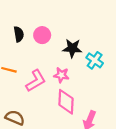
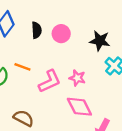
black star: (72, 48) -> (100, 41), moved
pink diamond: (66, 102) -> (79, 107), turned -35

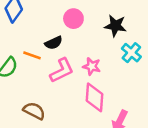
black semicircle: (37, 30) -> (54, 43), moved, turned 70
pink diamond: (79, 107) -> (94, 97), turned 32

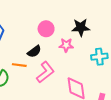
cyan cross: (131, 53) -> (99, 57), moved, turned -35
pink star: (92, 66) -> (66, 45), moved

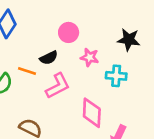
black star: (81, 27) -> (129, 40), moved
cyan cross: (99, 57) -> (116, 76), moved

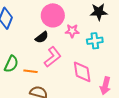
pink circle: (69, 32) -> (53, 15), size x1.5
orange line: (27, 71) -> (30, 71), moved

